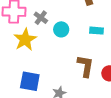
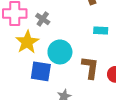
cyan circle: (61, 29) -> (60, 52), moved, size x1.5
blue square: (30, 81) -> (41, 71), moved

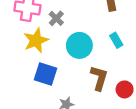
cyan rectangle: (101, 31) -> (116, 40), turned 48
cyan circle: (60, 52) -> (79, 45), moved

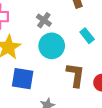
gray cross: (56, 18) -> (44, 20), moved

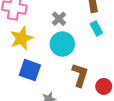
cyan rectangle: (87, 36) -> (96, 28), moved

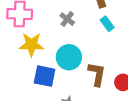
yellow star: (22, 38) -> (31, 45), turned 30
cyan circle: (62, 44) -> (69, 57), moved

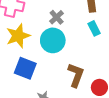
yellow star: (31, 45) -> (18, 36), turned -30
cyan circle: (69, 57) -> (53, 40), moved

